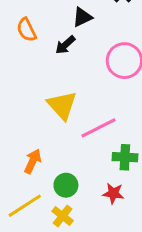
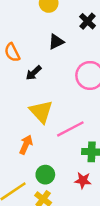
black arrow: (65, 45) -> (34, 73), moved
orange arrow: (33, 161) -> (26, 145), moved

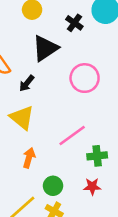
black triangle: (56, 42) -> (45, 48), size x1.6
yellow triangle: (41, 112) -> (22, 118), moved

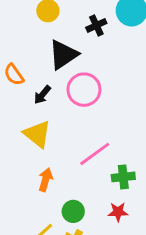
black cross: (74, 23) -> (96, 25), turned 30
pink circle: (85, 78) -> (84, 90), moved

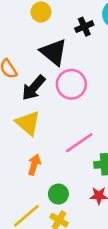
black triangle: (63, 55) -> (54, 52), turned -48
black arrow: (42, 95) -> (34, 88), size x1.5

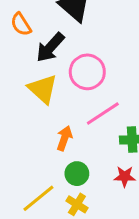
pink circle: (71, 84) -> (87, 72), moved
orange arrow: (34, 165) -> (64, 138), moved

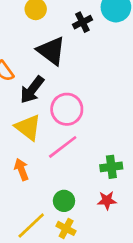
pink line: (103, 113) -> (63, 147), moved
orange arrow: (64, 138) -> (21, 169), moved, turned -35

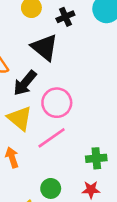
black cross: (82, 22) -> (65, 17), moved

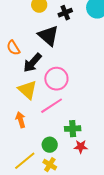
green cross: (96, 158) -> (73, 129), moved

